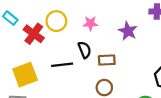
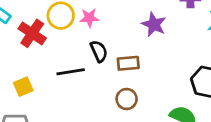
pink star: (90, 23) -> (89, 18), moved
yellow square: (25, 75) -> (23, 87), size x0.6

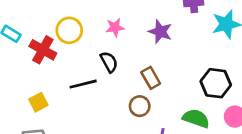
pink star: (89, 18) -> (115, 27), moved
brown rectangle: (128, 63) -> (151, 78), moved, turned 70

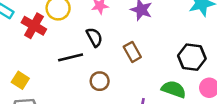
yellow square: (38, 102) -> (20, 80), moved, turned -30
brown circle: (140, 106) -> (100, 81), moved

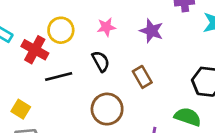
black line: (71, 57) -> (59, 77), moved
brown circle: (100, 81) -> (107, 109), size x1.5

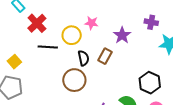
yellow circle: (61, 30) -> (72, 35), moved
black semicircle: (101, 61) -> (84, 58), moved
brown rectangle: (142, 77) -> (105, 56), moved, turned 42

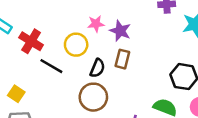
purple star: (122, 35) -> (120, 31), moved
black line: (48, 47) -> (51, 66), turned 42
black semicircle: (84, 58) -> (97, 68), turned 49

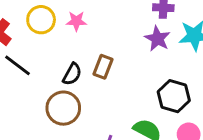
purple star: (120, 31) -> (157, 39), moved
yellow circle: (76, 45) -> (41, 20), moved

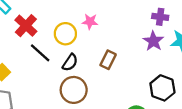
yellow circle: (41, 20) -> (65, 34), moved
black semicircle: (72, 74) -> (70, 62), moved

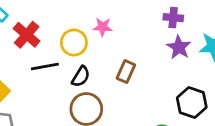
purple cross: (160, 17) -> (173, 18), moved
black line: (40, 53) -> (45, 66), turned -50

